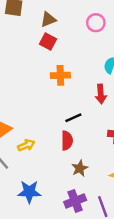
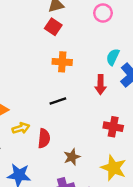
black line: (73, 118) -> (58, 101), moved
red semicircle: (67, 141) -> (44, 138), moved

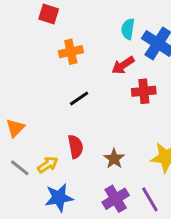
red arrow: (101, 85) -> (123, 65), turned 72
red cross: (113, 127) -> (144, 91), moved
yellow arrow: (21, 128) -> (48, 165), moved

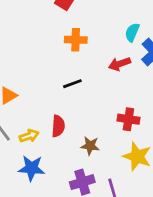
red cross: (144, 91) -> (128, 119), moved
brown star: (114, 159) -> (90, 146), turned 30

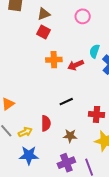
red arrow: (119, 64) -> (76, 65), moved
black line: (72, 84) -> (66, 102), moved

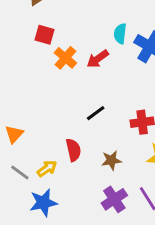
red square: (44, 32) -> (44, 35), moved
orange cross: (54, 60) -> (65, 58), turned -35
blue star: (29, 155) -> (43, 203), moved

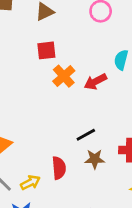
red square: (44, 35) -> (46, 50), turned -30
brown star: (111, 160) -> (95, 159), moved

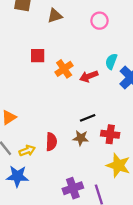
red square: (46, 50) -> (38, 56), moved
black line: (86, 135) -> (88, 118), moved

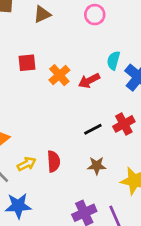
red cross: (110, 134) -> (124, 124), moved, turned -30
brown star: (81, 138) -> (97, 166), moved
yellow arrow: (27, 151) -> (27, 164), moved

